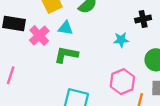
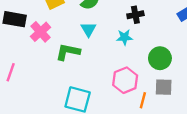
black cross: (143, 19) -> (135, 15), moved
cyan triangle: (66, 28) -> (88, 29), moved, turned 49

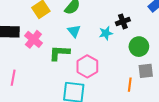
black cross: (135, 15) -> (123, 21), moved
pink hexagon: (125, 80) -> (87, 66), moved

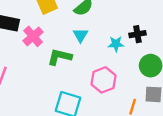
pink hexagon: (87, 66) -> (104, 80), moved

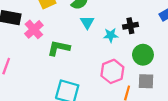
cyan triangle: (81, 35) -> (87, 22), moved
pink hexagon: (104, 80) -> (112, 71), moved

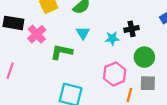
cyan triangle: (87, 22) -> (83, 33), moved

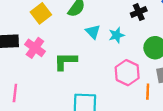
black cross: (132, 29) -> (139, 12), moved
cyan triangle: (83, 33) -> (93, 32), moved

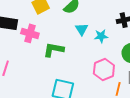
pink cross: (35, 48) -> (30, 33), turned -30

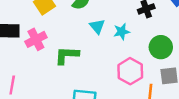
pink cross: (30, 33) -> (36, 39), turned -36

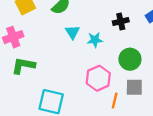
green L-shape: (67, 55) -> (23, 66), moved

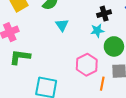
cyan star: (95, 40) -> (97, 31), moved

